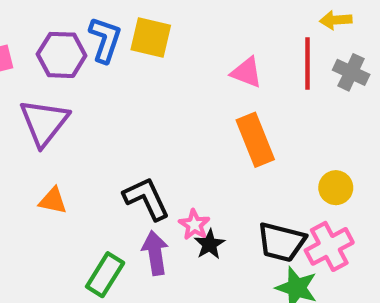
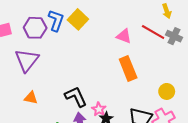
yellow arrow: (336, 20) -> (167, 11), turned -104
yellow square: (151, 37) -> (78, 19), turned 30
red line: (307, 64) -> (153, 32), turned -60

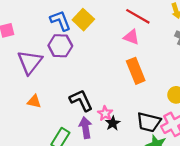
blue L-shape: (56, 20) -> (60, 21), turned -40
purple hexagon: (35, 28) -> (60, 46), moved
red line: (153, 32) -> (138, 16), moved

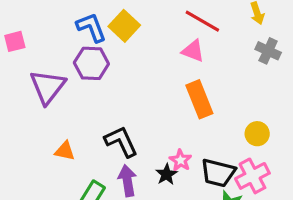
orange triangle: (34, 101) -> (65, 151), moved
pink star: (105, 113) -> (181, 160), moved

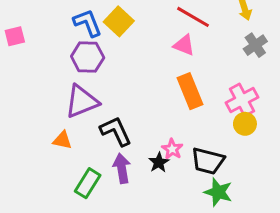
gray cross: (268, 51) -> (255, 45), turned 30
purple triangle: (48, 87) -> (82, 102), moved, turned 30
pink cross: (252, 176) -> (242, 100), moved

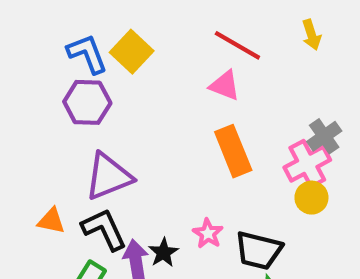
gray cross: (255, 45) -> (324, 136), moved
purple triangle: (82, 102) -> (108, 176), moved
black L-shape: (116, 131) -> (104, 229), moved
black star: (159, 162) -> (163, 253), moved

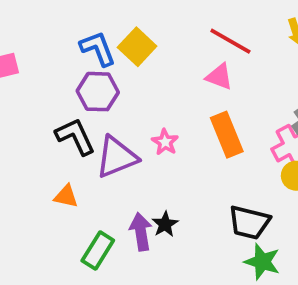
black L-shape: (104, 229) -> (75, 136), moved
pink star: (208, 234) -> (165, 142), moved

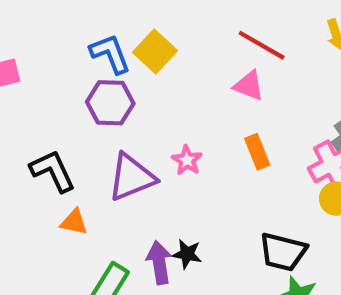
orange rectangle: (227, 135) -> (257, 152), size x0.7
black L-shape: (75, 136) -> (53, 171), moved
black star: (165, 224) -> (187, 254), turned -30

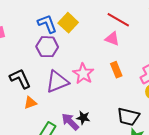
pink star: (187, 160) -> (83, 74), size x1.5
orange triangle: (74, 222) -> (30, 103), turned -32
purple arrow: (159, 263) -> (70, 122), turned -36

